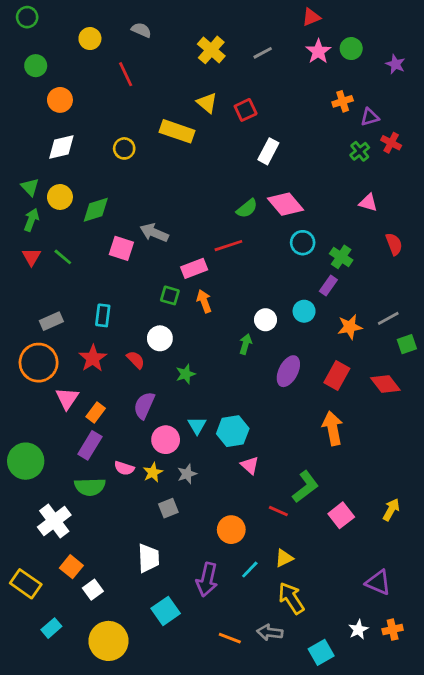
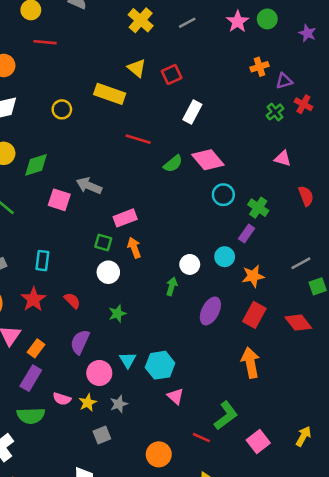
red line: (126, 74) -> (45, 42), moved, turned -60
red line: (228, 246) -> (138, 139), moved, turned 35
orange star: (350, 327) -> (253, 276), moved
white circle: (160, 338) -> (108, 272), moved

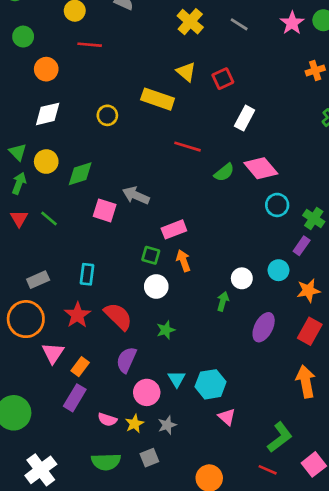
gray line: (187, 23) -> (239, 24), turned 60
red semicircle: (72, 301) -> (118, 316), size x1.6
green semicircle: (31, 416) -> (106, 462), moved
red line: (201, 438) -> (268, 470), moved

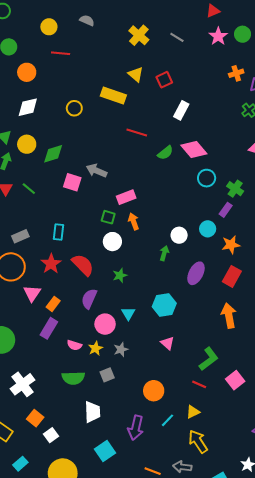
cyan hexagon: (211, 384) -> (164, 305), moved

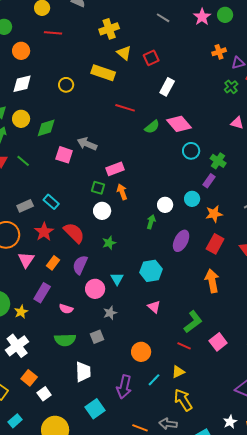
yellow cross: (139, 35) -> (109, 29), moved, turned 30
cyan rectangle: (58, 232) -> (51, 202), turned -56
gray rectangle: (20, 236) -> (25, 206), moved
orange rectangle: (53, 304) -> (53, 263), moved
yellow star: (95, 348) -> (21, 312), moved

